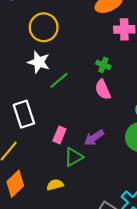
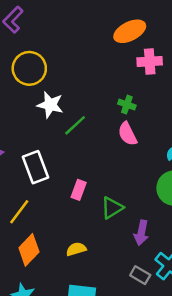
yellow circle: (44, 27) -> (29, 68), moved
purple arrow: (94, 138) -> (141, 233), moved, turned -42
green triangle: (74, 157) -> (112, 208), moved

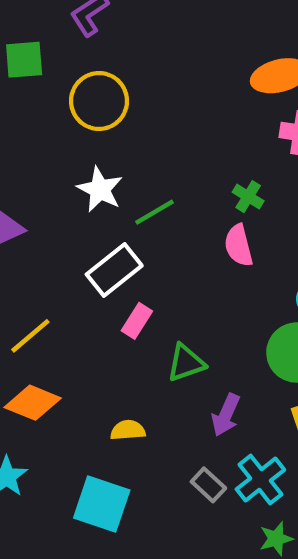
white star: (50, 105) -> (100, 189), moved
white rectangle: (35, 167) -> (114, 270), moved, turned 60
yellow semicircle: (76, 249) -> (128, 430), moved
orange diamond: (29, 250) -> (33, 403), turned 56

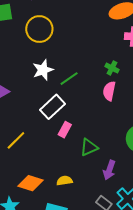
white star: (100, 189) -> (43, 70), turned 30
pink semicircle: (239, 245) -> (109, 91), turned 30
orange diamond: (33, 403) -> (31, 183), moved

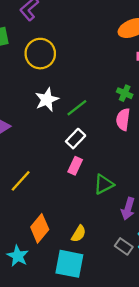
white rectangle: (52, 107) -> (76, 139), moved, size x0.7
yellow semicircle: (64, 181) -> (79, 234), moved, turned 133
orange diamond: (31, 183) -> (40, 228), turned -65

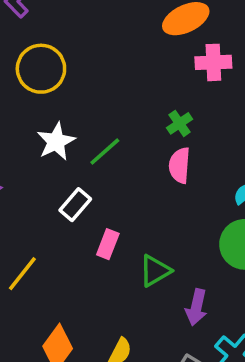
green cross: (125, 93) -> (179, 123), turned 35
white rectangle: (76, 139) -> (75, 205), moved

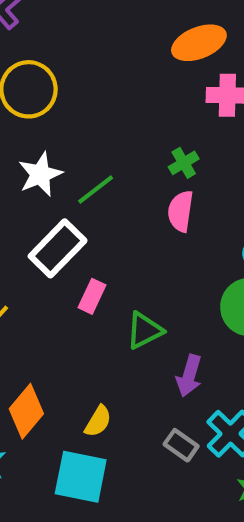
white rectangle: (75, 205) -> (58, 248), size x1.5

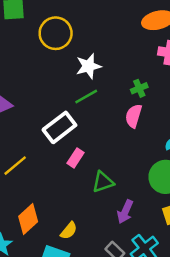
white star: (40, 174) -> (88, 66), moved

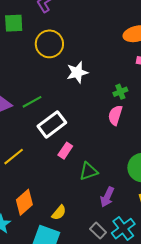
green line: (86, 97) -> (32, 102), moved

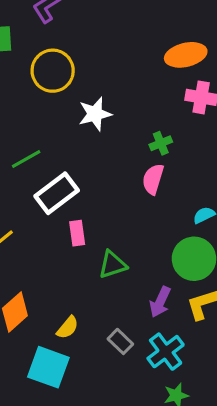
pink rectangle: (65, 151) -> (77, 233), turned -42
purple arrow: (107, 197) -> (160, 302), moved
gray rectangle: (98, 231) -> (120, 341), moved

